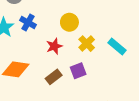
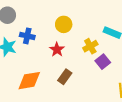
yellow cross: (87, 44) -> (90, 46), moved, turned 32
purple square: (78, 71) -> (103, 62), moved

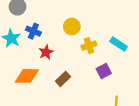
yellow cross: (90, 46) -> (89, 46), moved
red star: (57, 50) -> (46, 52), moved

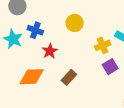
yellow cross: (89, 46) -> (103, 45), moved

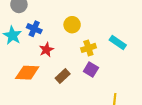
yellow cross: (103, 45) -> (88, 48), moved
purple square: (110, 67) -> (91, 70), moved, turned -32

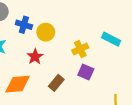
yellow circle: (72, 25) -> (46, 32), moved
blue cross: (34, 29) -> (24, 25), moved

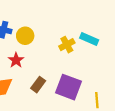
yellow cross: (80, 49) -> (67, 45), moved
purple square: (86, 72) -> (68, 87), moved, size x1.6

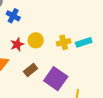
yellow circle: (25, 36) -> (36, 40), moved
cyan rectangle: (89, 39) -> (84, 42), turned -56

